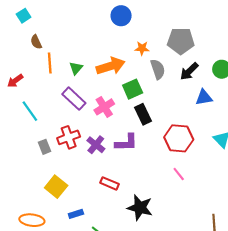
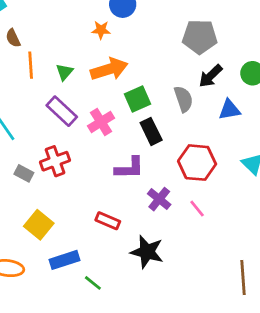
orange star: (142, 48) -> (101, 30), moved
gray semicircle: (158, 69) -> (184, 99), moved
purple cross: (96, 145) -> (159, 199), moved
gray rectangle: (44, 147) -> (24, 173), turned -40
blue rectangle: (76, 214) -> (64, 260), size x1.5

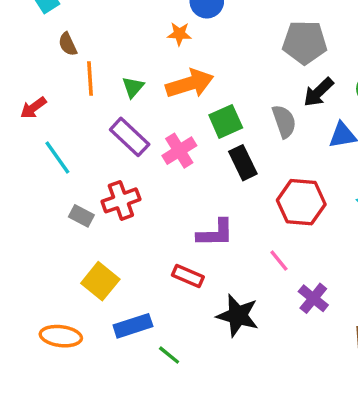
purple L-shape: (129, 168) -> (215, 233), moved
purple cross: (159, 199) -> (313, 298), moved
pink line: (197, 209) -> (279, 261), moved

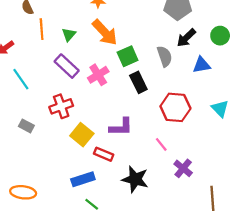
orange arrow: (190, 84) -> (105, 32), turned 64
gray rectangle: (81, 216) -> (26, 126), moved
yellow square: (100, 281) -> (82, 135), moved
blue rectangle: (133, 326) -> (83, 179), moved

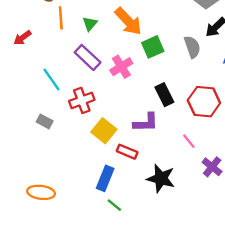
cyan line: (21, 79) -> (52, 80), moved
black rectangle: (138, 82) -> (164, 95), moved
blue rectangle: (83, 179) -> (105, 178), turned -50

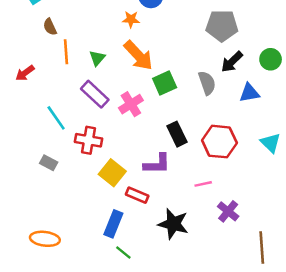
red cross: (82, 100) -> (89, 140), turned 30
pink line: (189, 141) -> (203, 184), turned -63

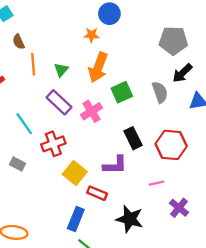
orange arrow: (138, 56) -> (98, 68), turned 64
red cross: (89, 140) -> (53, 144), turned -30

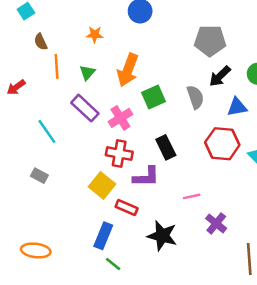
orange star: (91, 35) -> (95, 34), moved
red cross: (53, 144) -> (119, 154), moved, turned 30
red hexagon: (171, 145) -> (222, 144), moved

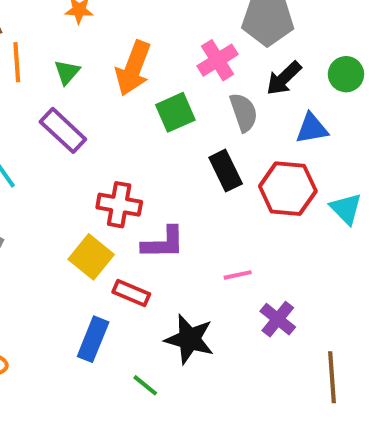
pink cross: (120, 118) -> (218, 60), moved
black rectangle: (166, 147) -> (226, 171), moved
green line: (113, 264) -> (145, 385), moved

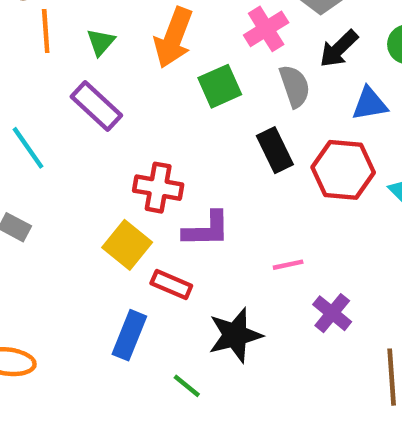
black star: (189, 339) -> (235, 335), turned -30

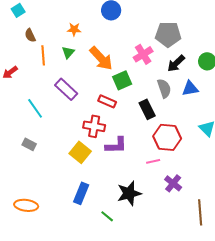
orange arrow: (173, 38) -> (101, 58), turned -64
green triangle: (101, 42) -> (68, 52), moved
gray semicircle: (295, 86) -> (164, 88), moved
red hexagon: (343, 170) -> (167, 137), moved
red rectangle: (171, 284) -> (107, 101), moved

